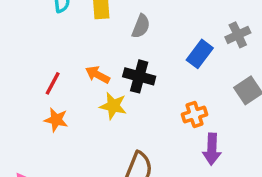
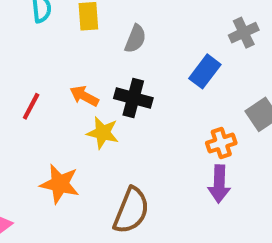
gray cross: (238, 35) -> (244, 33), moved
orange cross: (195, 115) -> (221, 143), moved
orange star: (56, 120) -> (60, 184), moved, size x1.4

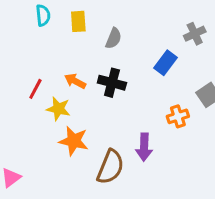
yellow star: (103, 133) -> (58, 109), moved
orange star: (60, 184) -> (74, 141), moved
purple arrow: (219, 184) -> (144, 147), moved

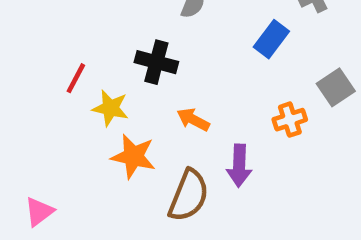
orange arrow: (75, 81) -> (193, 120), moved
black cross: (112, 83) -> (156, 62), moved

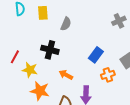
blue rectangle: (271, 39) -> (96, 55), moved

